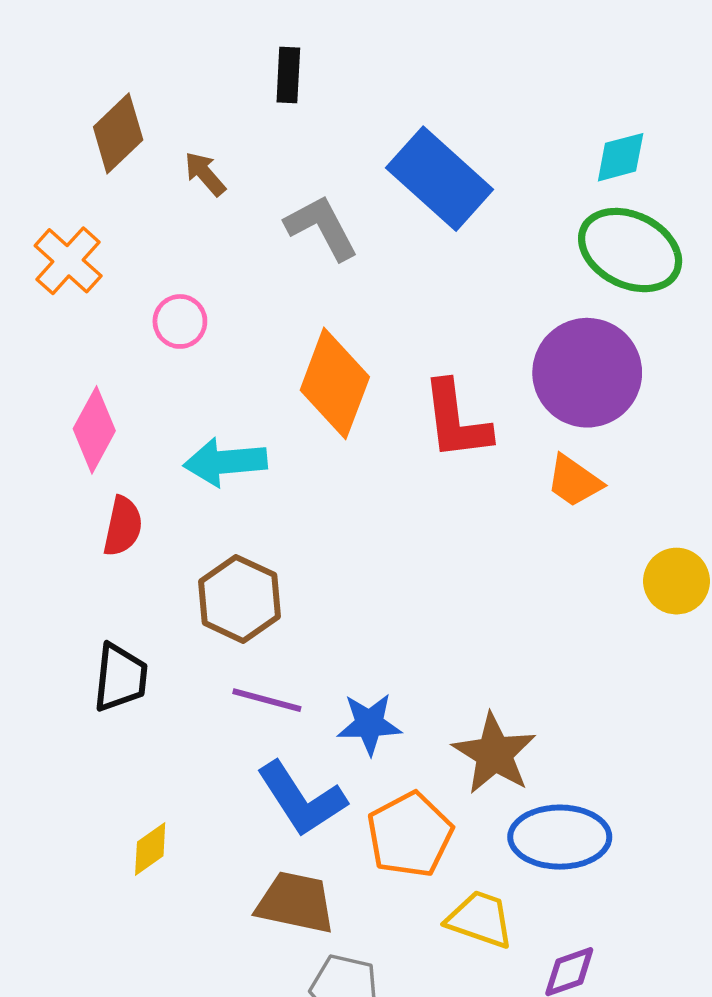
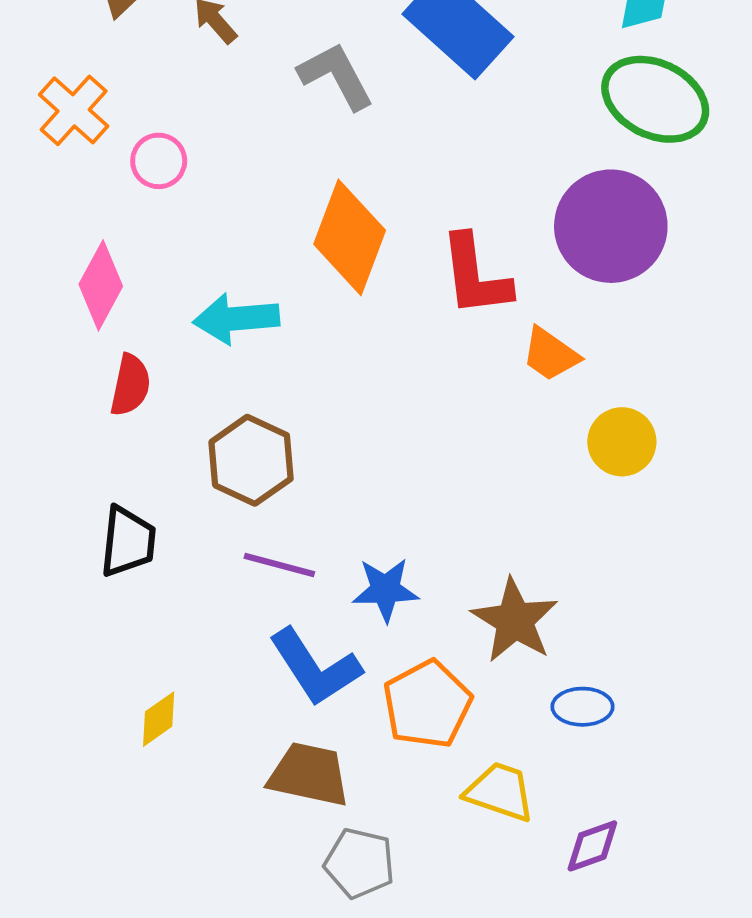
pink circle: (180, 321) -> (159, 161), moved
orange trapezoid: (574, 481) -> (550, 354), moved
yellow circle: (676, 581) -> (622, 442), moved
blue ellipse: (560, 837) -> (582, 707), size x0.6

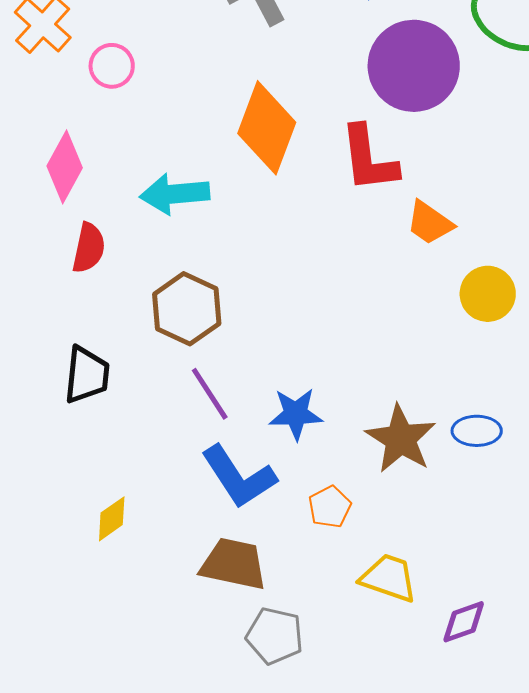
purple circle: (611, 226) -> (414, 66), moved
purple line: (279, 565) -> (210, 394), turned 42
orange pentagon: (427, 704) -> (330, 507), size x0.6
blue ellipse: (582, 707) -> (477, 431), moved

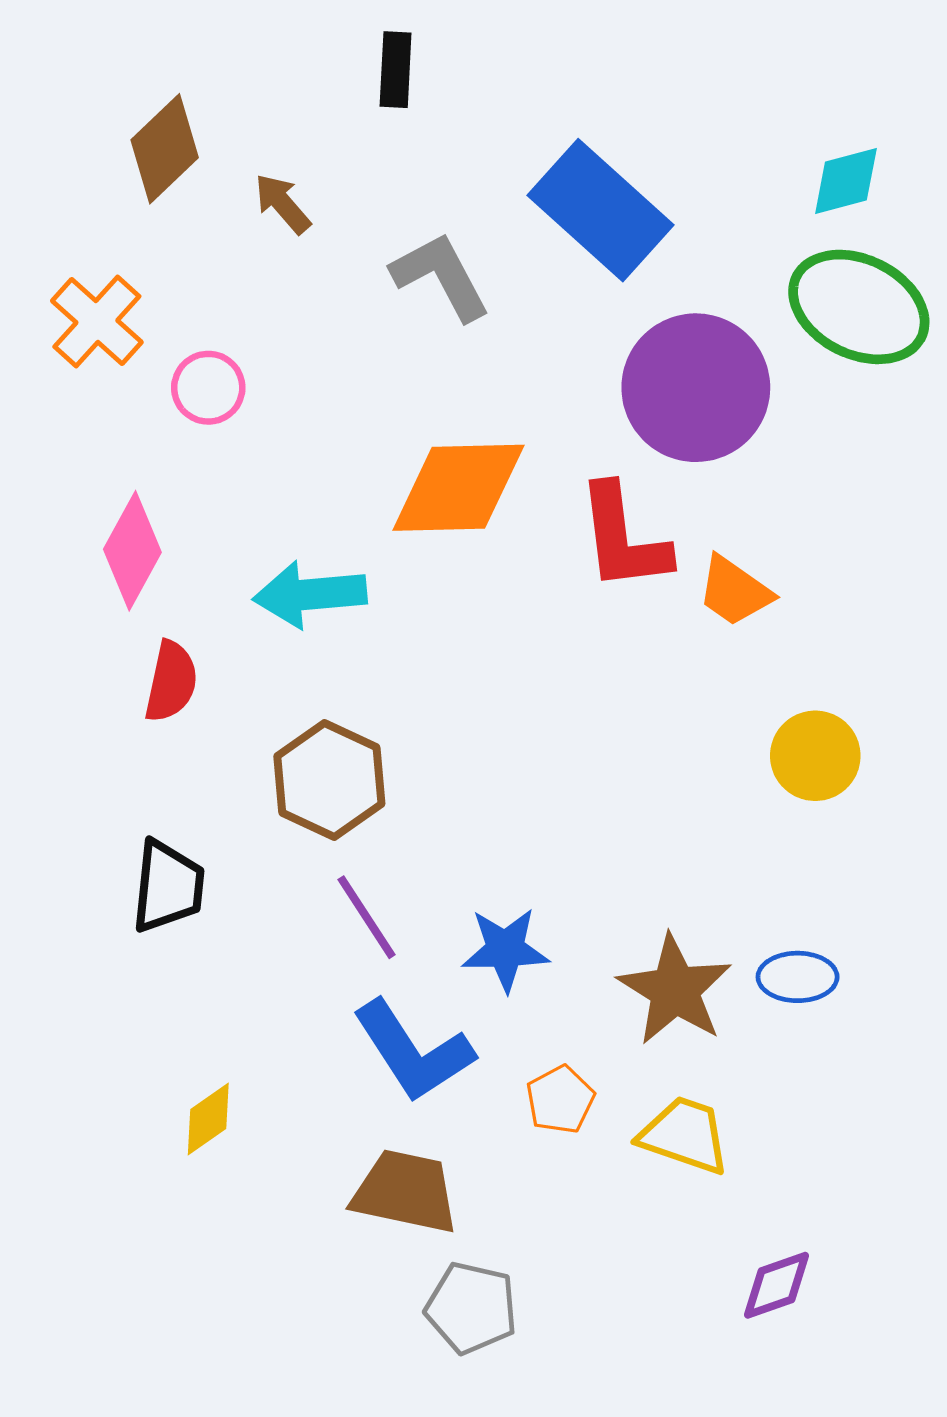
orange diamond: (267, 128) -> (458, 488), turned 68
orange trapezoid: (430, 223) -> (735, 591), moved
yellow trapezoid: (389, 578) -> (685, 1135), moved

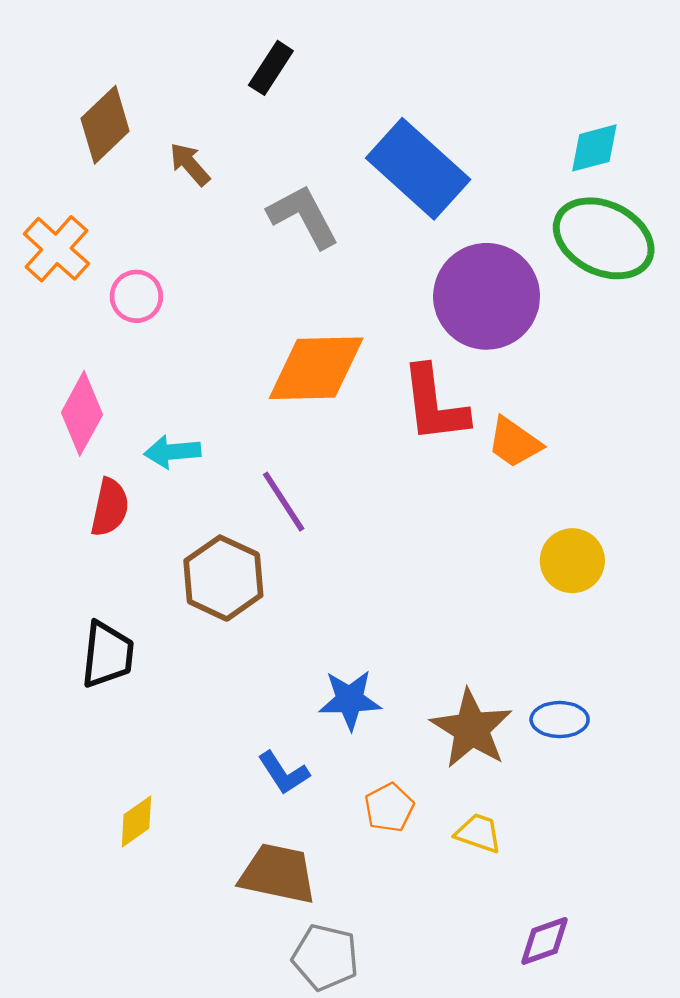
black rectangle: (396, 70) -> (271, 68), turned 30
cyan arrow: (310, 594) -> (172, 452), moved, size x0.7
purple line: (366, 917) -> (284, 502), moved
blue L-shape: (413, 1051) -> (284, 773), size x0.6
yellow trapezoid: (685, 1135) -> (478, 833), size x0.7

